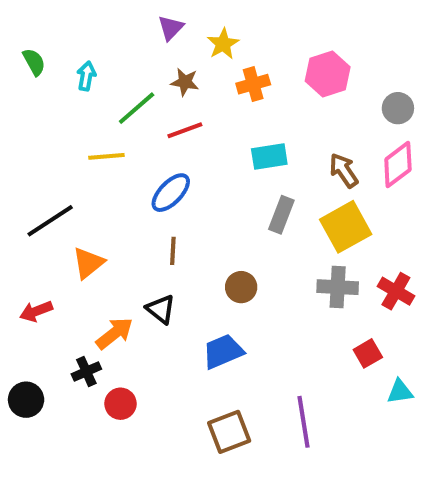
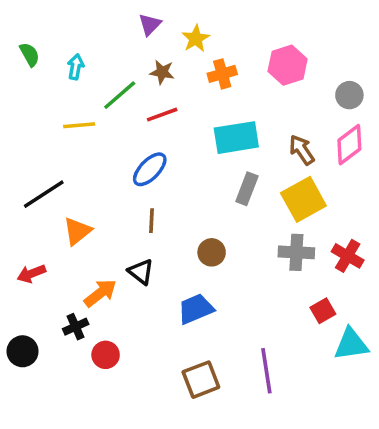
yellow line: (106, 156) -> (79, 125), moved
cyan rectangle: (269, 156) -> (236, 138), size x1.4
cyan triangle: (400, 392) -> (351, 344), size x1.5

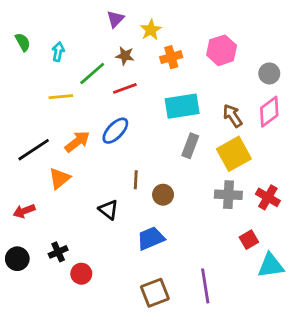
brown line: (152, 221) -> (136, 180), moved
orange arrow: (100, 293) -> (77, 142), moved
black circle: (23, 351) -> (17, 259), moved

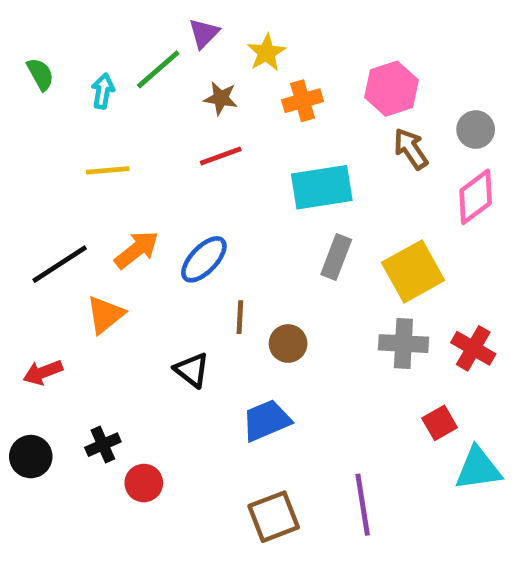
green line: (92, 73) -> (158, 69), moved
brown arrow: (232, 116) -> (411, 149), moved
blue ellipse: (115, 131) -> (204, 259), moved

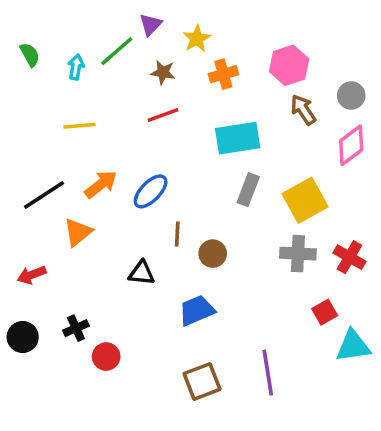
black triangle: (192, 370) -> (142, 273), turned -32

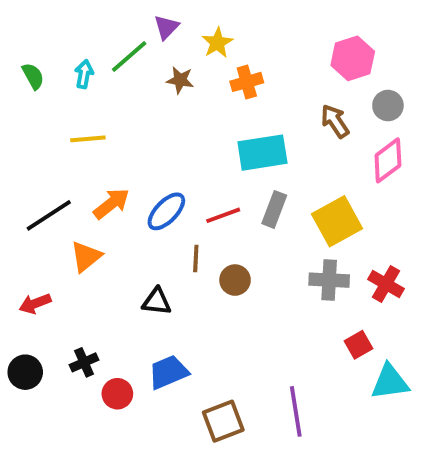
green semicircle: (30, 55) -> (33, 76), moved
pink hexagon: (289, 65) -> (353, 58), moved
red line: (163, 115) -> (223, 215), moved
blue trapezoid: (197, 310) -> (168, 372), moved

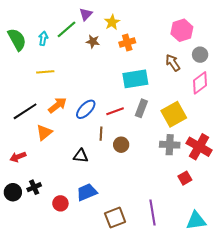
green semicircle: (33, 76) -> (17, 39), size x1.6
red cross: (386, 284) -> (199, 147), size x1.4
black cross: (84, 362) -> (34, 187), moved
cyan triangle: (390, 382) -> (196, 221), moved

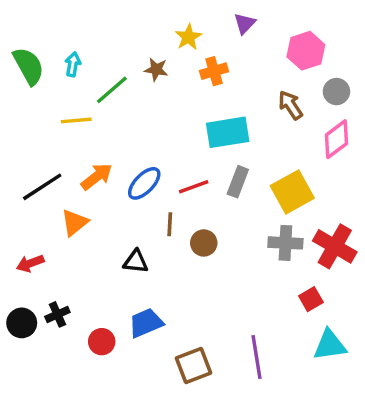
purple triangle: (86, 14) -> (245, 23), moved
green line: (67, 29) -> (112, 90), moved
cyan triangle: (196, 221) -> (330, 345), moved

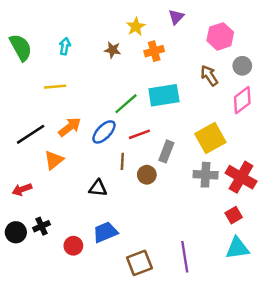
cyan arrow: (73, 64) -> (65, 46), moved
green line: (112, 90) -> (126, 104), moved
gray rectangle: (238, 182) -> (166, 151), moved
red square: (311, 299) -> (234, 215), moved

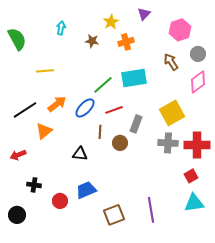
cyan arrow: (65, 46) -> (61, 28), moved
red cross: (241, 177) -> (197, 145), turned -30
black cross: (42, 226) -> (34, 185), turned 32
black circle: (16, 232) -> (17, 215), moved

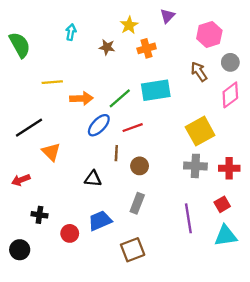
orange arrow: (57, 104) -> (81, 98), moved, turned 36
gray rectangle: (136, 124) -> (137, 203), moved
orange triangle: (44, 131) -> (51, 152), turned -36
red cross: (197, 145) -> (229, 168), size x0.7
purple line: (151, 210) -> (188, 218), moved

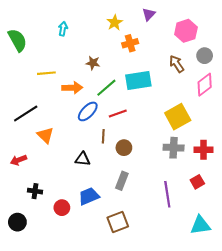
brown star: (107, 47) -> (93, 63), moved
cyan triangle: (226, 236) -> (200, 225), moved

